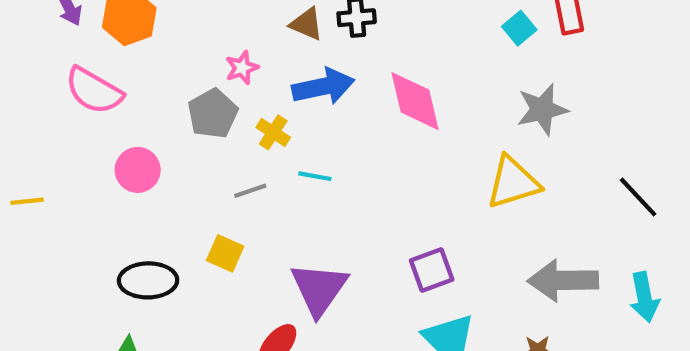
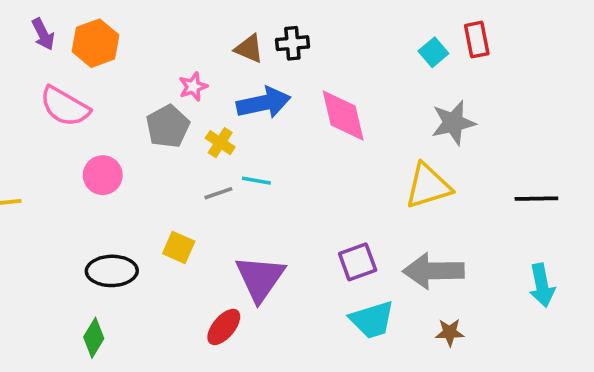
gray line: (250, 191) -> (218, 193), moved
black line: (638, 197) -> (536, 199), turned -48
gray arrow: (563, 280) -> (433, 271), moved

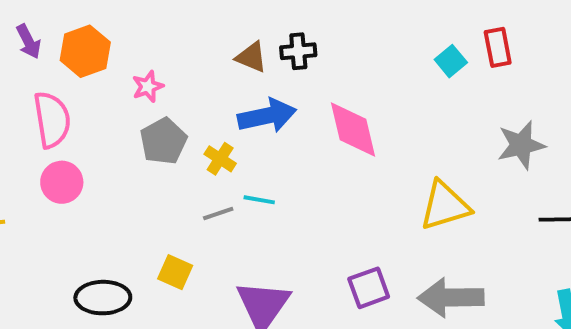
pink star: (193, 87) -> (148, 86), moved
pink semicircle: (65, 106) -> (52, 120), turned -129
gray star: (453, 123) -> (521, 145), moved
pink circle: (103, 175) -> (62, 182), moved

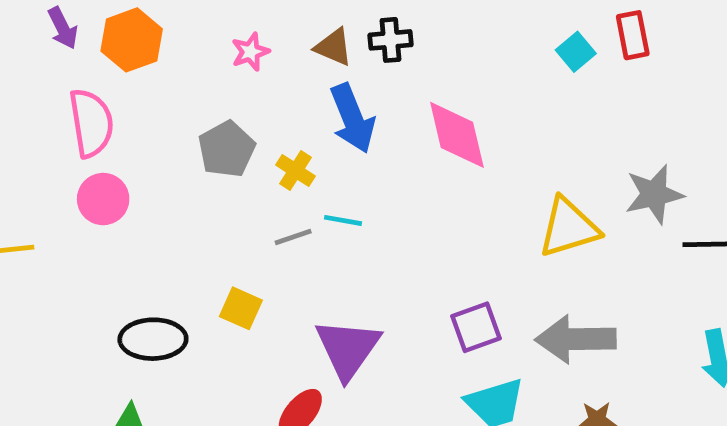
pink star: (148, 86) -> (250, 52), moved
blue arrow: (267, 116) -> (352, 118), turned 80
gray star: (521, 145) -> (654, 194), moved

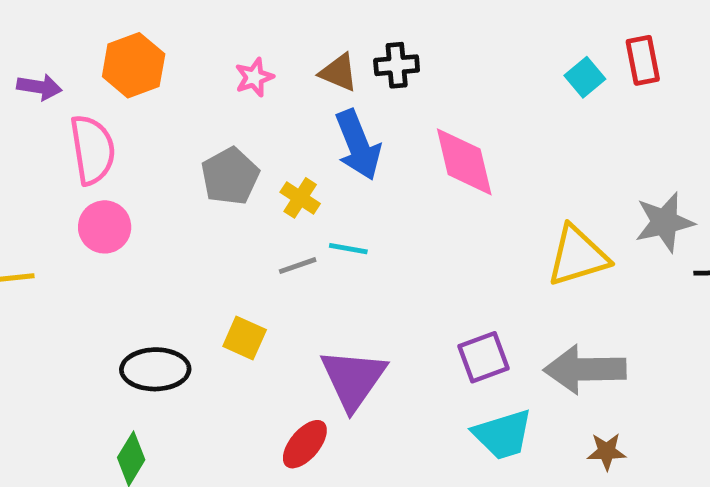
purple arrow: (63, 28) -> (39, 87), moved, turned -54

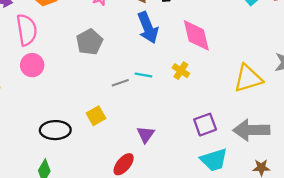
yellow cross: (300, 198) -> (181, 71), moved
yellow square: (245, 338) -> (96, 116), turned 36
purple triangle: (353, 379) -> (146, 134), size x0.6

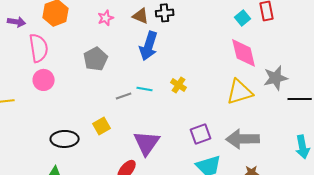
blue arrow: (148, 28) -> (149, 46), turned 40
pink diamond: (196, 35) -> (244, 53), moved
purple triangle: (146, 134) -> (147, 143), size x1.6

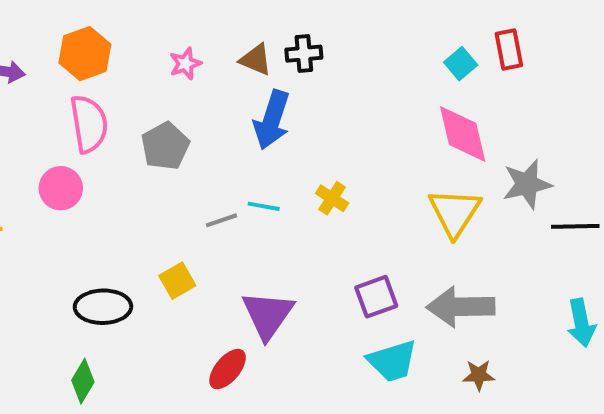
pink semicircle: (39, 48) -> (89, 124), moved
yellow triangle: (240, 92) -> (455, 212), turned -40

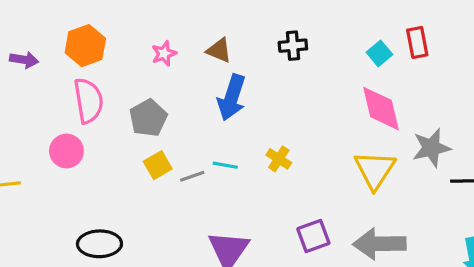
black cross: (304, 54) -> (293, 46), moved
yellow square: (177, 281) -> (158, 165), moved

